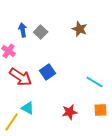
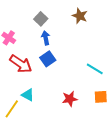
blue arrow: (23, 30) -> (46, 38), moved

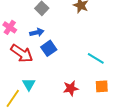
blue arrow: (46, 38) -> (37, 32), moved, turned 88
cyan triangle: (28, 95) -> (29, 84), turned 32

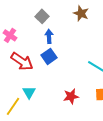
blue arrow: (37, 32) -> (49, 36), moved, turned -80

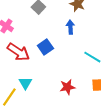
blue arrow: (49, 36) -> (70, 27), moved

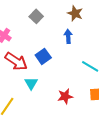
cyan triangle: (25, 83) -> (31, 83), moved

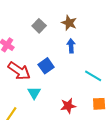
brown star: (75, 13) -> (69, 23), moved

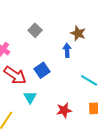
brown star: (69, 23) -> (78, 33), moved

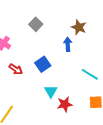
red arrow: (15, 75) -> (16, 69), size x0.6
cyan triangle: (30, 97) -> (51, 91), moved

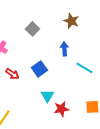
brown star: (79, 27) -> (71, 21), moved
cyan line: (90, 74) -> (84, 68), moved

